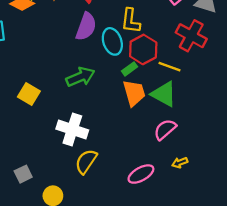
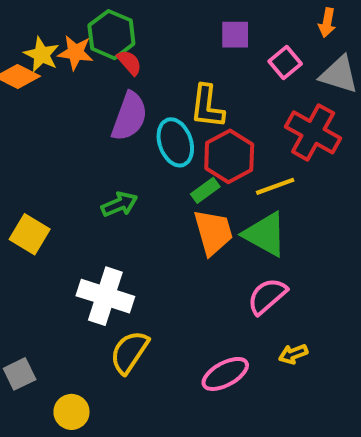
yellow line: (170, 67) -> (275, 186), turned -40
green arrow: (80, 77) -> (119, 204), size x0.7

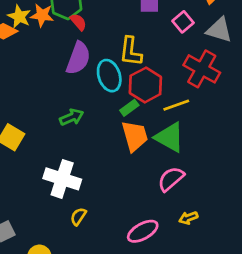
yellow semicircle: (129, 352) -> (78, 216), size x0.6

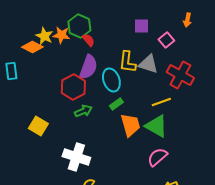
gray triangle: (219, 30) -> (148, 64), moved
red hexagon: (145, 85) -> (73, 87), moved
green rectangle: (129, 108) -> (116, 104), moved

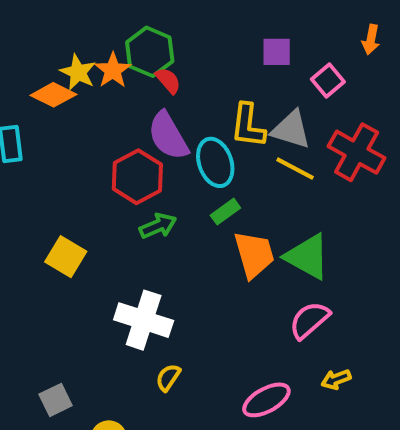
orange star: (61, 35) -> (113, 70), turned 30
purple semicircle: (88, 67) -> (168, 136), turned 130
yellow line: (161, 102) -> (295, 169), moved, turned 48

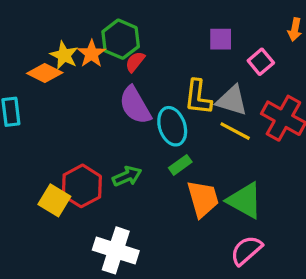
red semicircle: (168, 81) -> (135, 62), turned -100
red hexagon: (137, 177) -> (82, 186), moved

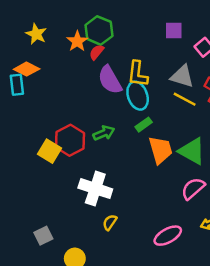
yellow star: (64, 55) -> (36, 34), moved
red semicircle: (135, 62) -> (97, 52), moved
orange diamond: (45, 73) -> (27, 69), moved
yellow L-shape: (198, 97) -> (138, 74), moved

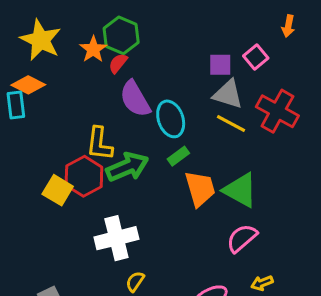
purple square: (174, 30) -> (220, 65), moved
yellow star: (36, 34) -> (41, 40), size x1.5
yellow L-shape: (138, 74) -> (99, 144), moved
green arrow: (104, 133) -> (127, 167), size x1.5
white cross: (95, 189) -> (116, 238), turned -32

